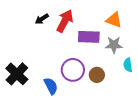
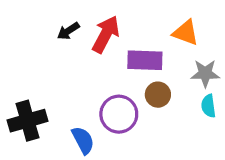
gray star: (114, 45) -> (205, 73), moved
black cross: (17, 74) -> (27, 121), turned 30
brown circle: (97, 75) -> (158, 95), moved

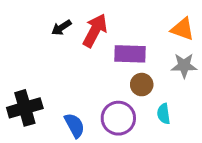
orange triangle: (186, 33) -> (183, 29), moved
cyan semicircle: (208, 106) -> (164, 114), moved
purple circle: (119, 114) -> (118, 118), moved

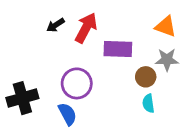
brown circle: (142, 85) -> (146, 77), moved
purple circle: (118, 118) -> (77, 83), moved

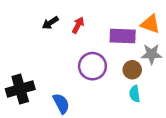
red arrow: (86, 28) -> (78, 25), size x0.6
purple rectangle: (118, 49) -> (123, 36), moved
purple circle: (77, 83) -> (92, 66), moved

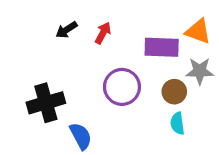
black cross: (20, 89) -> (46, 103), moved

